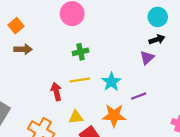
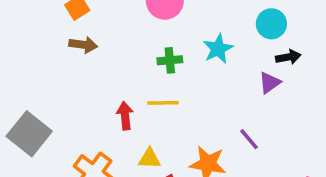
cyan circle: (158, 17) -> (271, 24), moved
cyan star: (111, 82) -> (218, 49), moved
purple line: (139, 96) -> (249, 139), turned 63

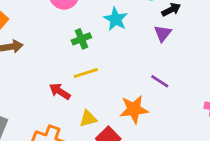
red arrow: (125, 116) -> (60, 91), turned -35

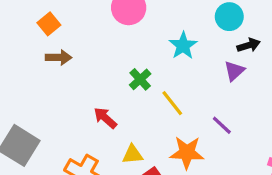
green cross: (81, 39) -> (140, 79), moved, turned -30
yellow line: (86, 73) -> (172, 103), moved, turned 60

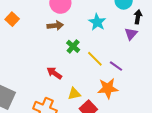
black arrow: (249, 45) -> (138, 17), turned -56
brown arrow: (59, 57) -> (55, 26), moved
purple line: (222, 125) -> (116, 66), moved

